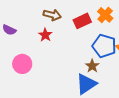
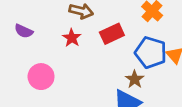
red rectangle: (82, 21) -> (112, 34), moved

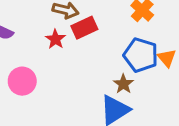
red rectangle: (112, 34) -> (84, 28), moved

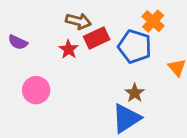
blue pentagon: (141, 55) -> (135, 46), moved

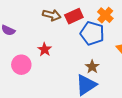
red rectangle: (97, 38) -> (74, 16), moved
red star: (69, 49) -> (45, 49), moved

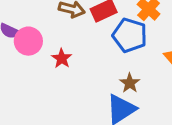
pink circle: (21, 65) -> (28, 41), moved

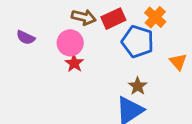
pink circle: (28, 41) -> (70, 43), moved

